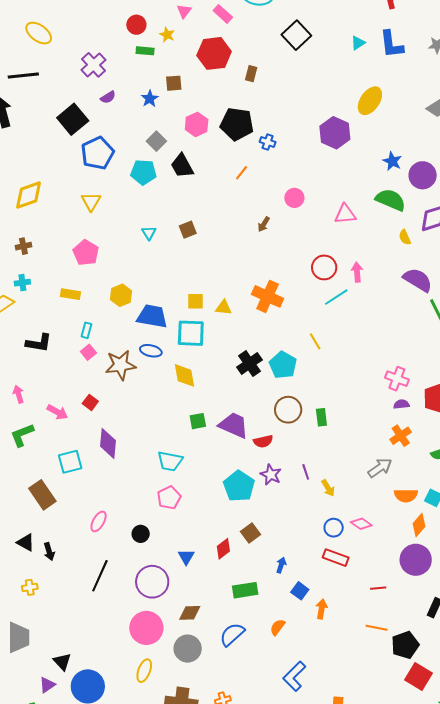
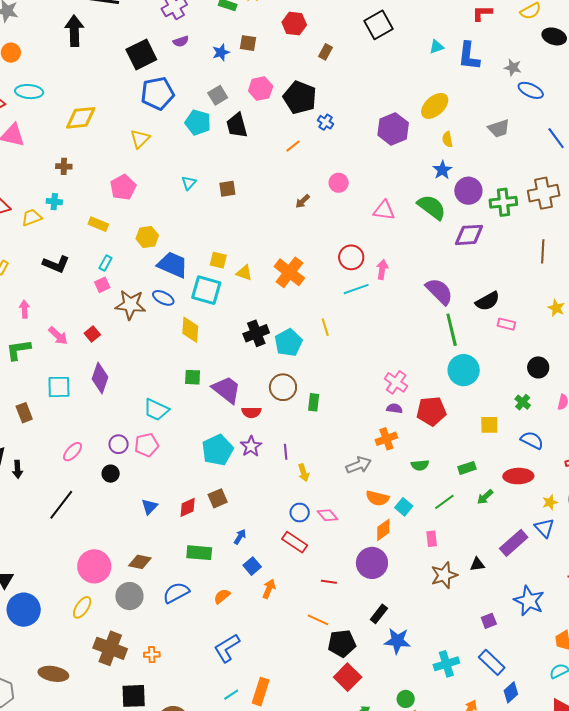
red hexagon: (214, 53) -> (294, 24), size x0.7
yellow semicircle: (405, 237) -> (447, 139), moved
brown rectangle: (42, 495) -> (24, 413), size x0.7
purple circle: (152, 582) -> (119, 444), moved, size x0.6

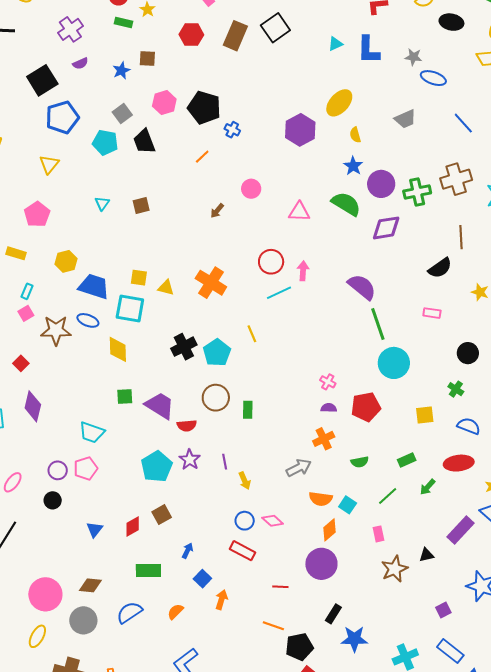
brown rectangle: (326, 52) -> (235, 36), moved, size x1.8
black semicircle: (488, 301) -> (440, 268), moved
pink cross: (396, 382) -> (328, 382), size x0.7

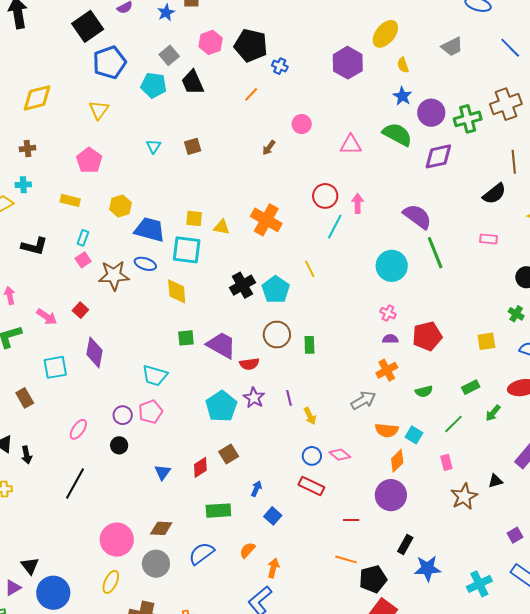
cyan line: (279, 293) -> (335, 227), turned -35
cyan circle: (394, 363) -> (392, 266), moved
orange arrow: (221, 600) -> (273, 568), moved

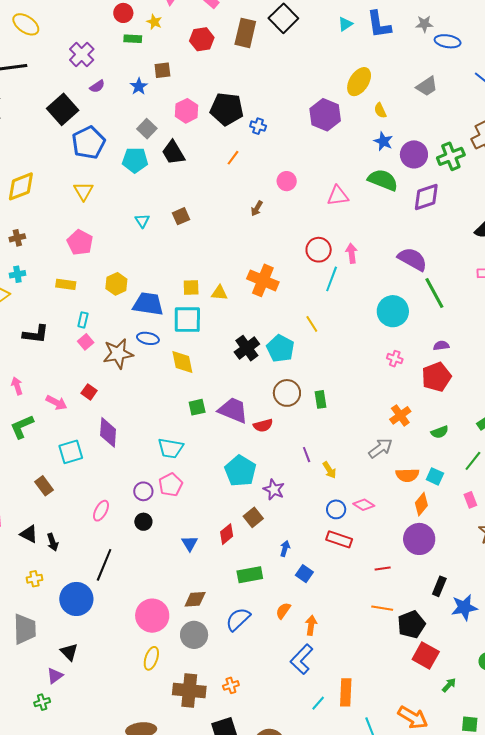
purple semicircle: (390, 339) -> (441, 346), moved
purple star: (254, 398) -> (274, 490), moved
blue circle: (53, 593) -> (76, 599), moved

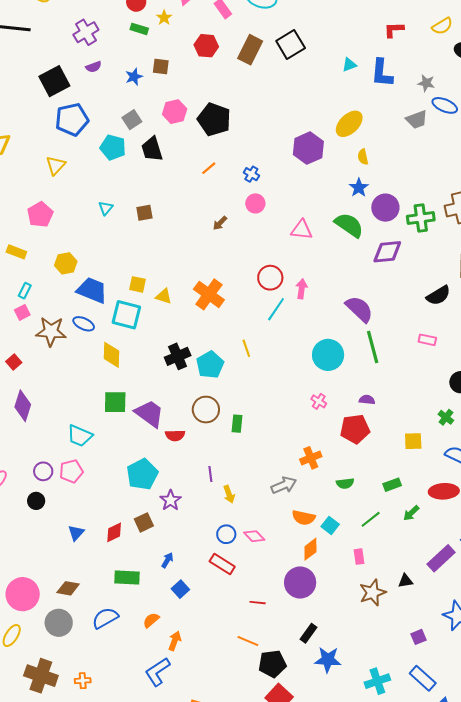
gray trapezoid: (427, 86) -> (417, 120), moved
blue cross: (258, 126) -> (251, 174), moved
green square: (197, 407) -> (115, 402), size x1.4

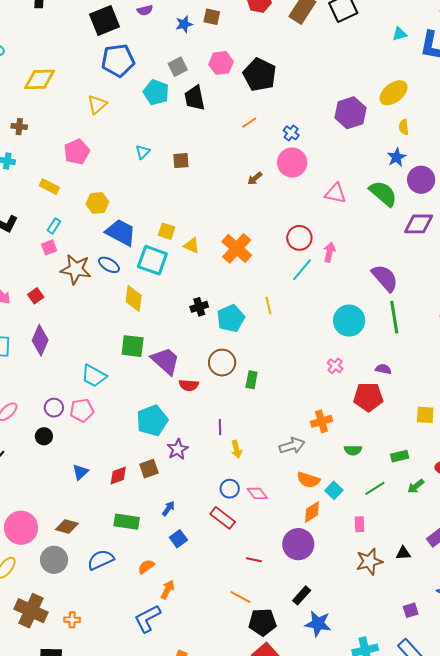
pink circle: (255, 203) -> (292, 163), size x1.5
black cross: (178, 356) -> (199, 307), size x0.7

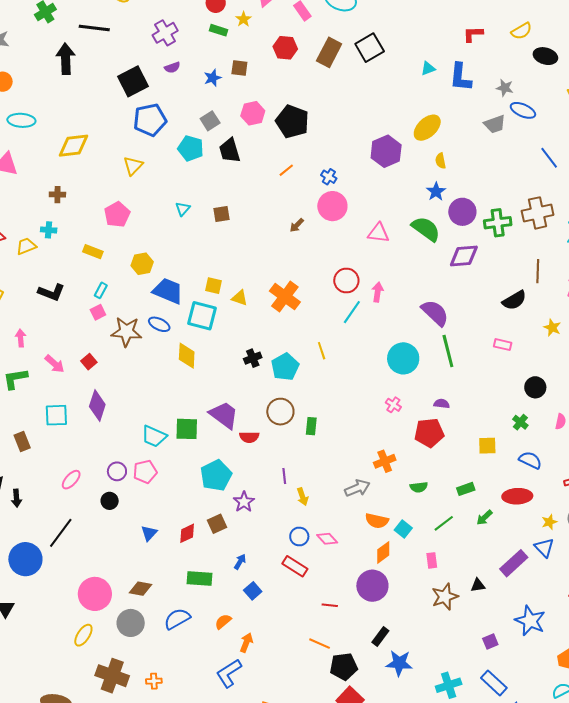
green square: (133, 346) -> (187, 429), moved

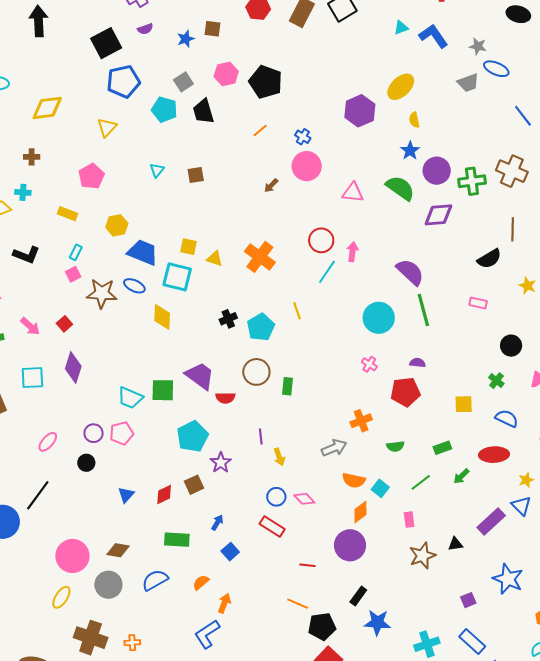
blue L-shape: (460, 77) -> (434, 36), turned 140
brown cross: (538, 213) -> (512, 171), turned 36

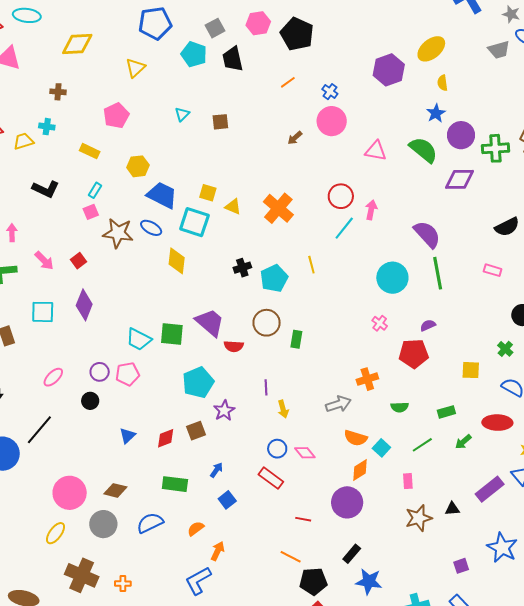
purple semicircle: (418, 363) -> (428, 325), turned -35

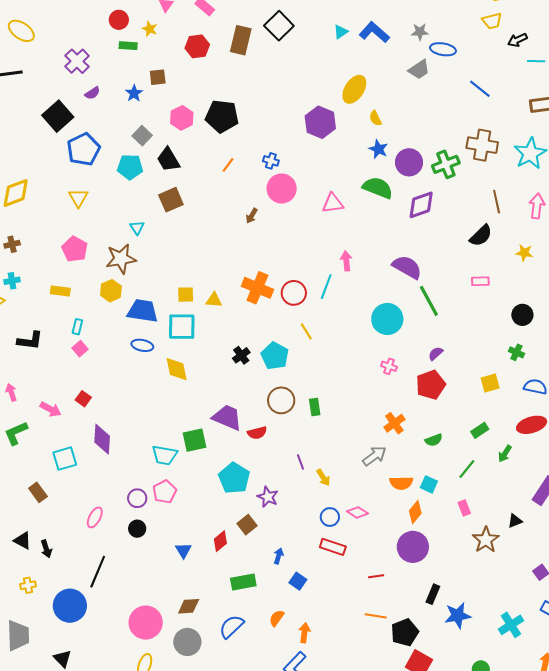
brown square: (220, 122) -> (171, 200), moved, size x1.4
red circle: (341, 196) -> (294, 293), moved
brown star: (118, 233) -> (121, 259), moved

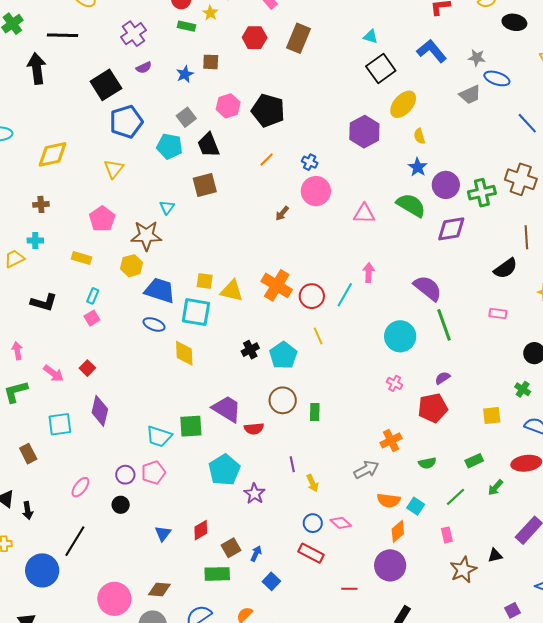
black square: (279, 26) -> (381, 68), moved
cyan triangle: (341, 32) -> (371, 37), moved, turned 42
yellow triangle: (214, 300) -> (232, 291), size x1.4
brown square: (247, 525) -> (231, 548), moved

